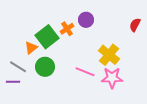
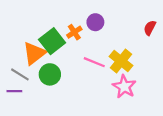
orange triangle: (31, 48) -> (34, 53), size x1.6
pink line: (85, 72) -> (94, 62), moved
pink star: (112, 78) -> (124, 87), turned 30

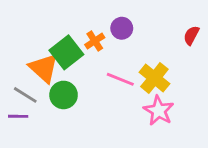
orange triangle: (34, 53) -> (44, 68), turned -40

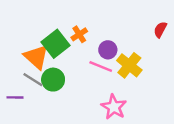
purple circle: (122, 28) -> (108, 50), moved
gray line: (25, 95) -> (33, 80), moved
pink star: (159, 111) -> (114, 107), moved

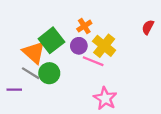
orange cross: (79, 34) -> (84, 26), moved
purple circle: (108, 50) -> (79, 46), moved
yellow cross: (129, 65) -> (104, 46), moved

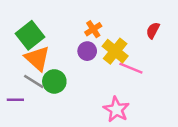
red semicircle: (148, 27) -> (153, 30), moved
green square: (51, 40) -> (30, 35), moved
pink line: (93, 61) -> (131, 68), moved

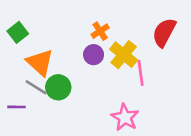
red semicircle: (153, 30) -> (164, 32), size x1.6
green square: (30, 35) -> (18, 32), moved, size x0.7
pink line: (131, 68) -> (141, 73), turned 60

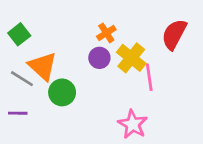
gray line: (36, 87) -> (22, 79), moved

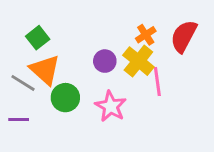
orange cross: (106, 33) -> (146, 35), moved
green square: (19, 34) -> (38, 38), moved
pink star: (133, 124) -> (111, 106), moved

